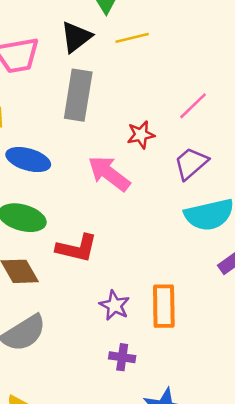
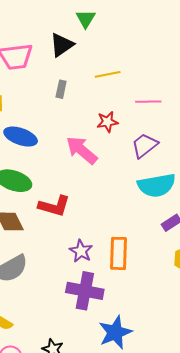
yellow line: (132, 38) -> (108, 74), moved
gray rectangle: (78, 95) -> (61, 89), size x0.5
pink line: (193, 106) -> (148, 102), turned 40
purple cross: (122, 357) -> (85, 291), size x1.8

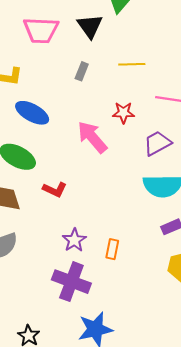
black triangle: (62, 45) -> (90, 26), turned -40
red L-shape: (54, 206) -> (55, 190), size x0.7
orange rectangle: (119, 253) -> (112, 249), size x0.6

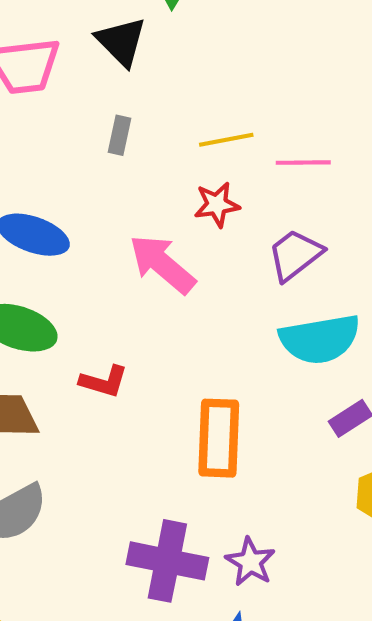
yellow line: (132, 64) -> (226, 140), moved
purple star: (74, 240) -> (250, 562), moved
orange rectangle: (112, 249) -> (219, 438), moved, size x1.8

